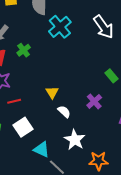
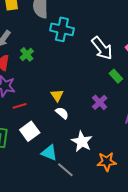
cyan cross: (60, 27) -> (62, 29), turned -35
white arrow: (103, 27) -> (102, 48), moved
white semicircle: (64, 112) -> (62, 113), moved

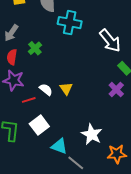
purple cross: (100, 102) -> (116, 90), moved
white semicircle: (62, 113) -> (46, 90), moved

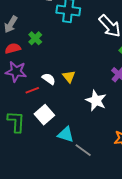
red semicircle: (12, 57) -> (13, 48), turned 70
white star: (92, 134) -> (96, 101), moved

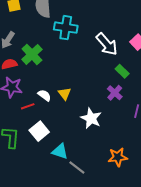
green cross: (35, 38) -> (32, 54), size x1.5

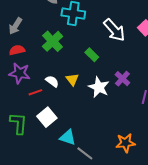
green cross: (32, 54) -> (53, 41), moved
green rectangle: (122, 71) -> (92, 55), moved
white star: (91, 118) -> (99, 87), moved

